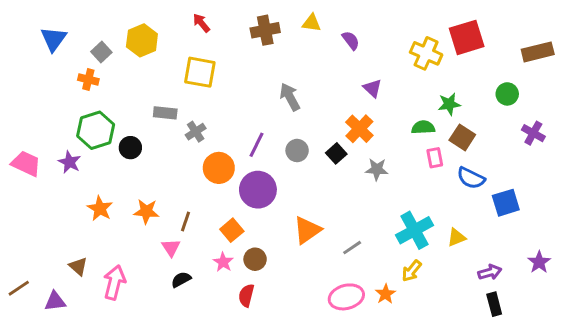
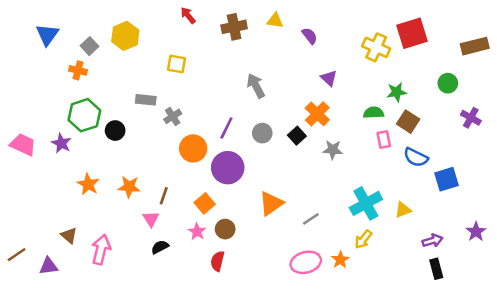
red arrow: (201, 23) -> (188, 15), moved
yellow square: (200, 72) -> (177, 64), size x0.7

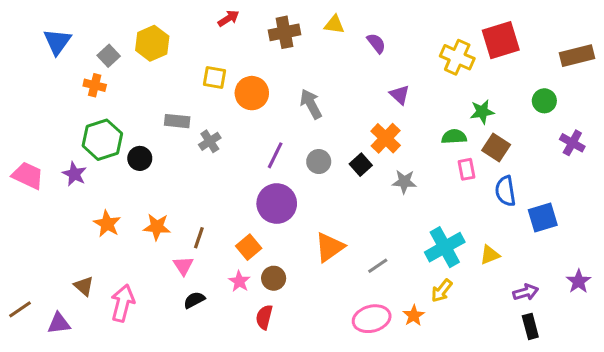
red arrow: (188, 15) -> (228, 18), turned 96
orange circle: (193, 148) -> (252, 93), moved
blue semicircle: (416, 157) -> (505, 191), turned 55

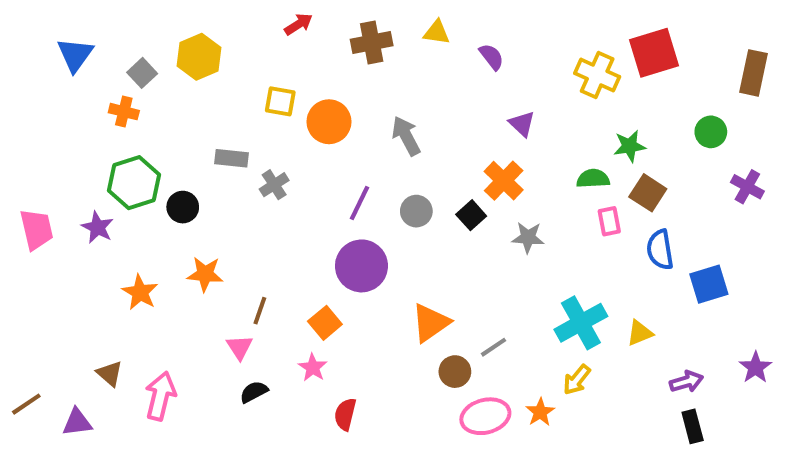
brown rectangle: (577, 56) -> (753, 73), turned -64
pink trapezoid: (28, 176) -> (36, 229), turned 52
orange star: (157, 227) -> (205, 274), moved
brown circle: (274, 278) -> (455, 372), moved

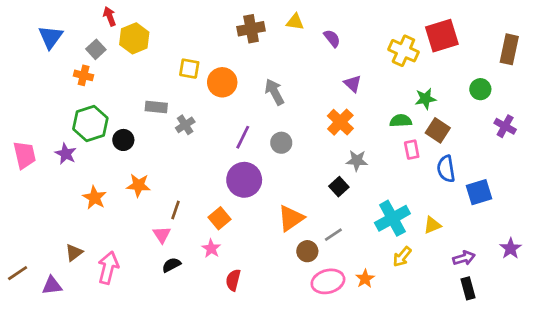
red arrow: (299, 24) -> (110, 16), moved, turned -78
black square: (471, 215) -> (339, 187), moved
brown triangle: (110, 374) -> (74, 253), turned 42
yellow arrow: (577, 380) -> (402, 257), moved

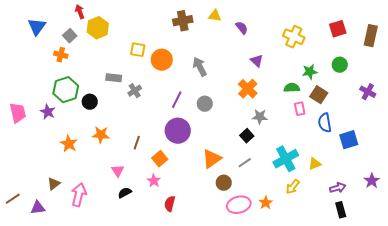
red square: (442, 36) -> (338, 29), moved, size x0.7
green circle: (480, 89) -> (340, 65), moved
brown line: (176, 210) -> (137, 143), moved
gray line: (333, 235) -> (245, 163), moved

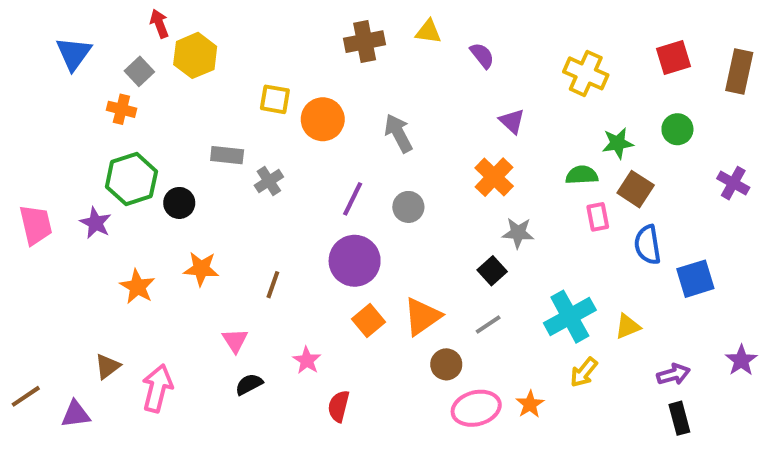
orange square: (160, 159) -> (369, 321), moved

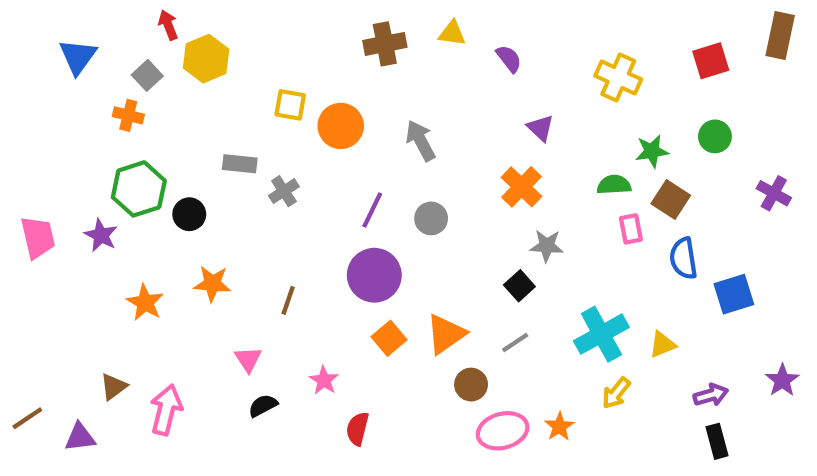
brown rectangle: (739, 71) -> (780, 35), moved

